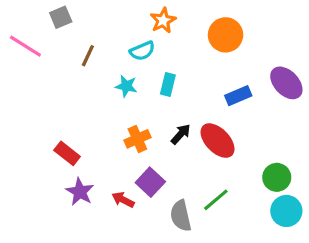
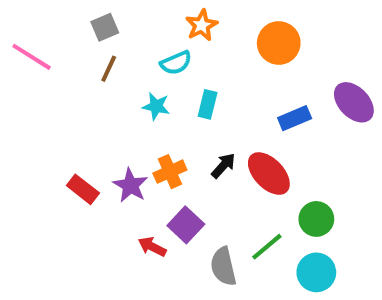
gray square: (61, 17) -> (105, 27), moved
green circle: (277, 177) -> (316, 219), moved
purple star: (80, 192) -> (130, 185), moved
cyan circle: (286, 211) -> (316, 272), moved

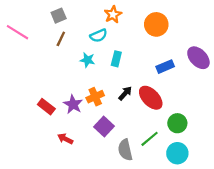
red arrow: (152, 247) -> (65, 139), moved

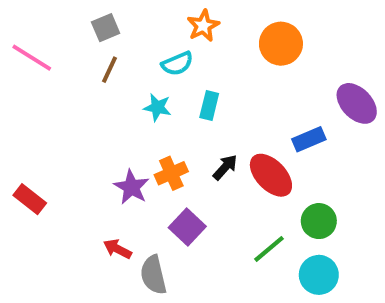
blue rectangle: (165, 67) -> (309, 139), moved
red rectangle: (46, 107) -> (30, 199), moved
gray semicircle: (125, 150) -> (153, 275), moved

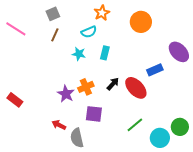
green circle: (319, 221) -> (180, 127), moved
purple square: (187, 227) -> (94, 114), turned -36

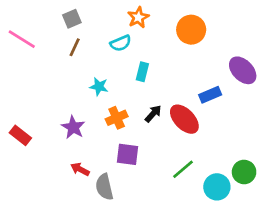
cyan star: (79, 54) -> (99, 87), moved
purple star: (66, 94) -> (73, 127), moved

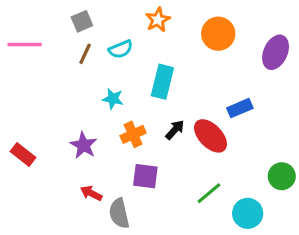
pink line: (22, 39) -> (25, 45), turned -32
cyan semicircle: (121, 43) -> (121, 49), moved
purple ellipse: (243, 70) -> (276, 52), moved, turned 68
cyan rectangle: (142, 72) -> (162, 82), size x1.5
green circle: (244, 172) -> (282, 176), moved

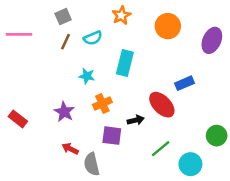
black arrow: (175, 130) -> (136, 120), moved, turned 35

